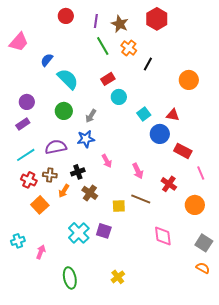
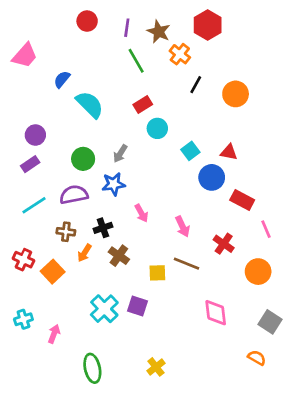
orange cross: (129, 48) -> (180, 54), moved
orange circle: (189, 80) -> (236, 94), moved
green circle: (64, 111) -> (83, 159), moved
red cross: (29, 180) -> (23, 260), moved
orange semicircle: (203, 268) -> (257, 358), moved

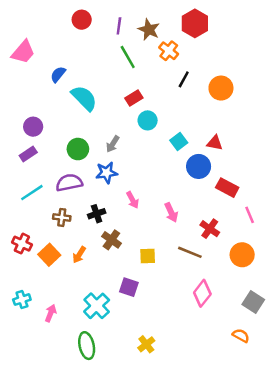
orange arrow: (84, 253) -> (79, 255), moved
brown line: (186, 264) -> (190, 252), moved
cyan cross: (104, 309) -> (97, 306), moved
pink diamond: (216, 313) -> (202, 293), turned 45

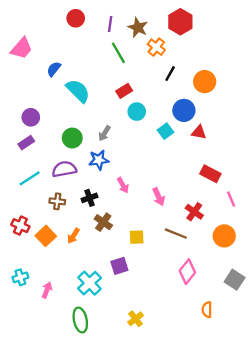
blue circle: (199, 166) -> (184, 110), moved
purple square: (129, 287) -> (119, 266), turned -36
orange semicircle: (241, 336) -> (207, 310), moved, turned -119

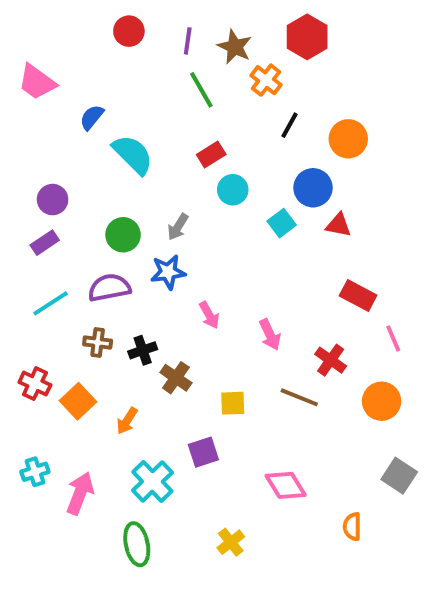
pink trapezoid: (22, 48) -> (37, 82), turned 85
black cross: (90, 198) -> (143, 350), moved
orange arrow: (73, 236) -> (127, 421), moved
pink diamond: (187, 272) -> (286, 485), moved, turned -70
pink arrow: (47, 290) -> (80, 493), size x1.5

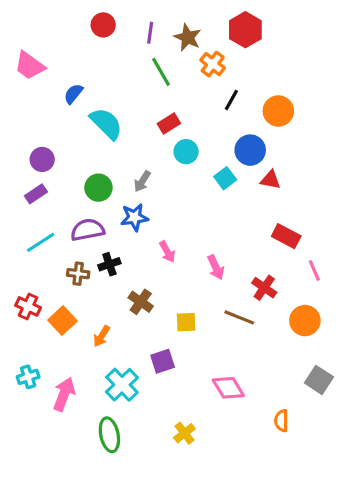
black cross: (143, 350) -> (109, 264), moved

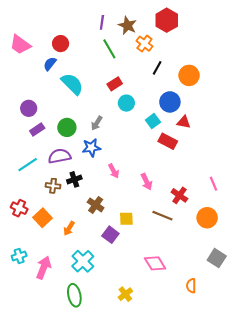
red circle: (103, 25) -> (61, 44), moved
purple rectangle: (36, 194) -> (37, 130), moved
red rectangle: (286, 236) -> (168, 141), moved
purple square: (163, 361) -> (110, 235), moved, turned -35

